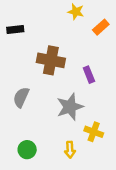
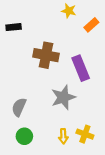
purple rectangle: (89, 75) -> (81, 68), size x1.6
gray semicircle: (21, 97) -> (19, 107), moved
yellow cross: (94, 132) -> (85, 134), moved

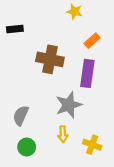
orange rectangle: (91, 25) -> (92, 41), moved
purple rectangle: (81, 68) -> (87, 73), turned 30
yellow arrow: (63, 136) -> (63, 134), moved

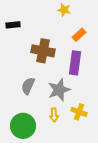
gray semicircle: (21, 115) -> (28, 86), moved
yellow cross: (92, 145) -> (79, 112), moved
green circle: (27, 147) -> (23, 126), size x1.6

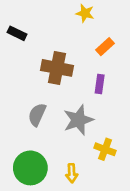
black rectangle: (13, 25) -> (17, 33), turned 32
purple rectangle: (75, 63) -> (100, 84), size x0.6
yellow arrow: (54, 115) -> (72, 173), moved

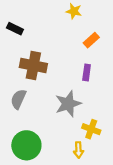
brown cross: (57, 68) -> (33, 66), moved
gray semicircle: (37, 115) -> (18, 99), moved
yellow arrow: (72, 173) -> (78, 150), moved

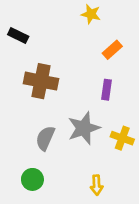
gray semicircle: (18, 99) -> (45, 138), moved
yellow cross: (91, 129) -> (122, 138), moved
green circle: (26, 145) -> (32, 179), size x0.6

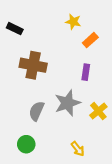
yellow star: (91, 14) -> (73, 22), moved
yellow cross: (122, 138) -> (98, 111), turned 30
yellow arrow: (97, 185) -> (78, 149), turned -35

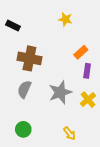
orange rectangle: (90, 40) -> (81, 52), moved
purple rectangle: (86, 72) -> (87, 71), moved
gray semicircle: (37, 111) -> (24, 89), moved

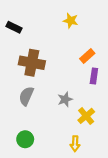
gray star: (60, 92) -> (65, 99), size x0.6
yellow cross: (88, 100) -> (86, 116), moved
yellow arrow: (70, 133) -> (75, 144), turned 40

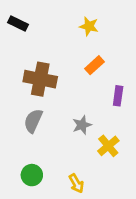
black rectangle: (14, 27) -> (18, 23), moved
orange rectangle: (87, 56) -> (94, 65), moved
yellow arrow: (75, 144) -> (76, 183), moved, turned -32

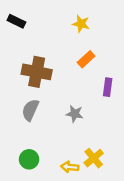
gray star: (82, 125) -> (75, 114), turned 30
yellow cross: (108, 146) -> (94, 158), moved
yellow arrow: (76, 183) -> (70, 167), turned 126

